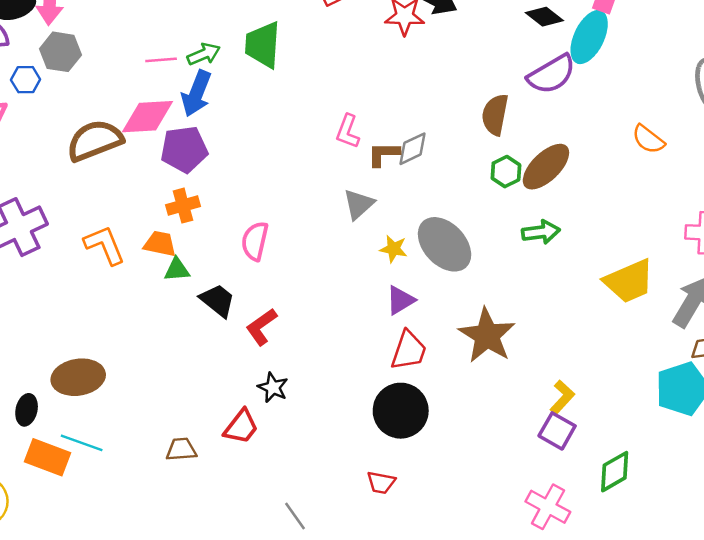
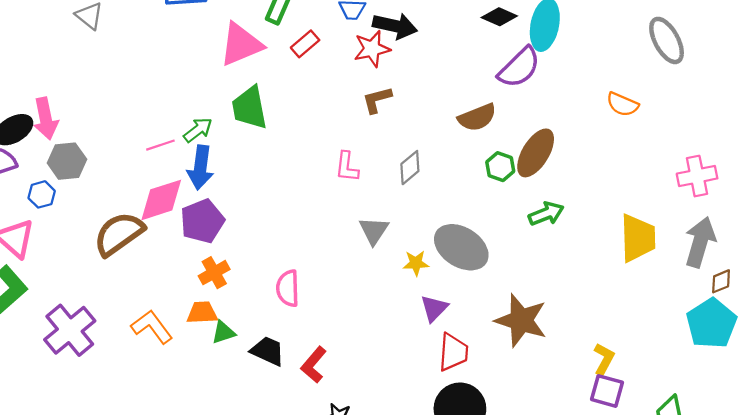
brown semicircle: (495, 115) -> (477, 117), turned -108
brown L-shape: (383, 154) -> (377, 100), moved
yellow trapezoid: (629, 281) -> (638, 238), turned -54

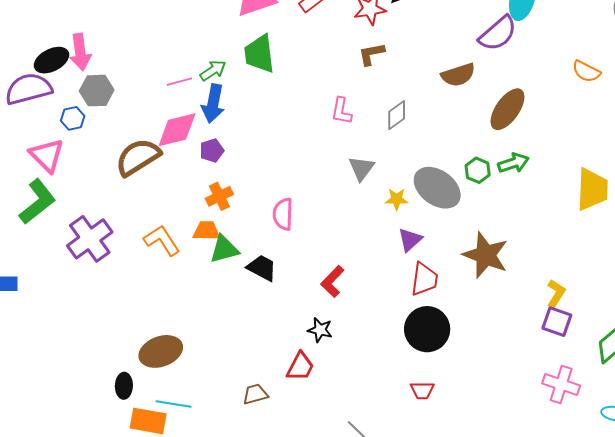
green hexagon: (500, 167) -> (478, 170), moved
purple pentagon: (202, 221) -> (212, 151), size x0.6
green triangle: (223, 332) -> (224, 249), size x1.4
red L-shape: (314, 365) -> (332, 281), moved

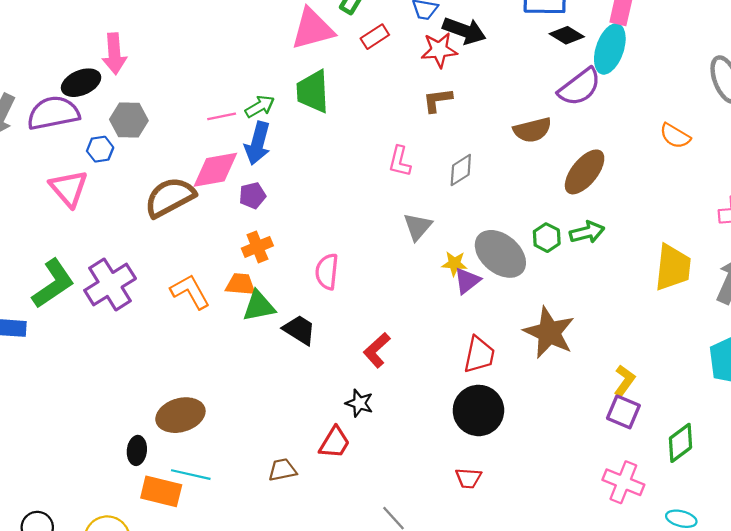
pink arrow: (80, 52) -> (114, 54), moved
green L-shape: (37, 202) -> (53, 284), moved
purple triangle: (410, 240) -> (467, 281), moved

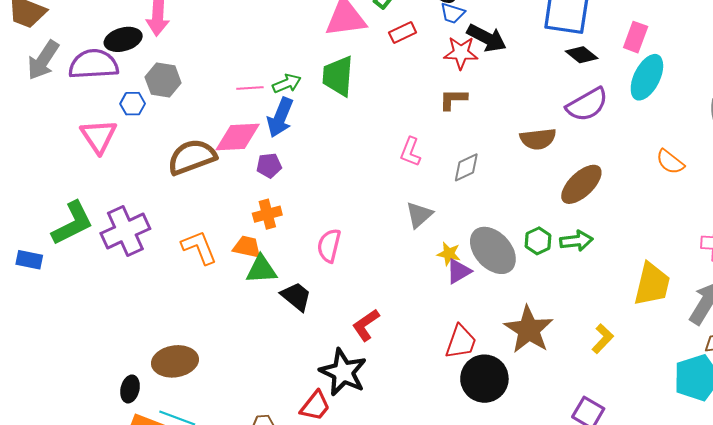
cyan ellipse: (610, 49) -> (647, 77), moved
yellow L-shape: (624, 381) -> (603, 339), moved
black star: (359, 403) -> (343, 372), size x1.8
black circle: (478, 410) -> (484, 379), moved

